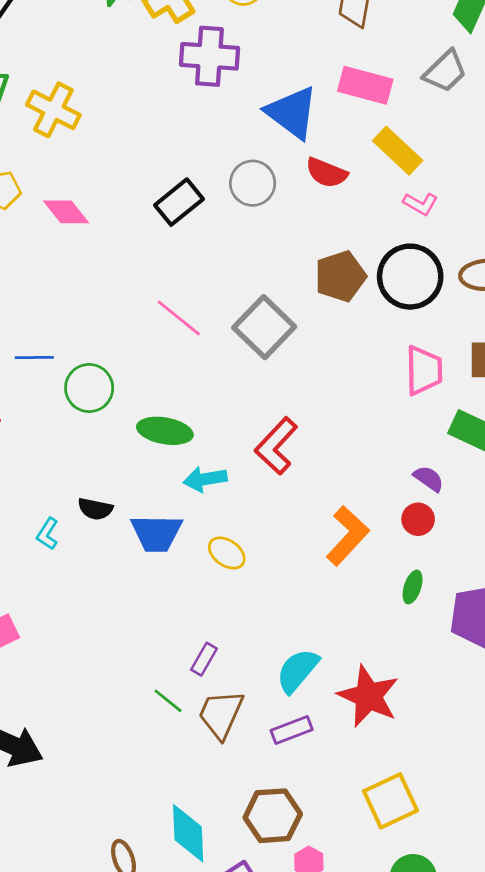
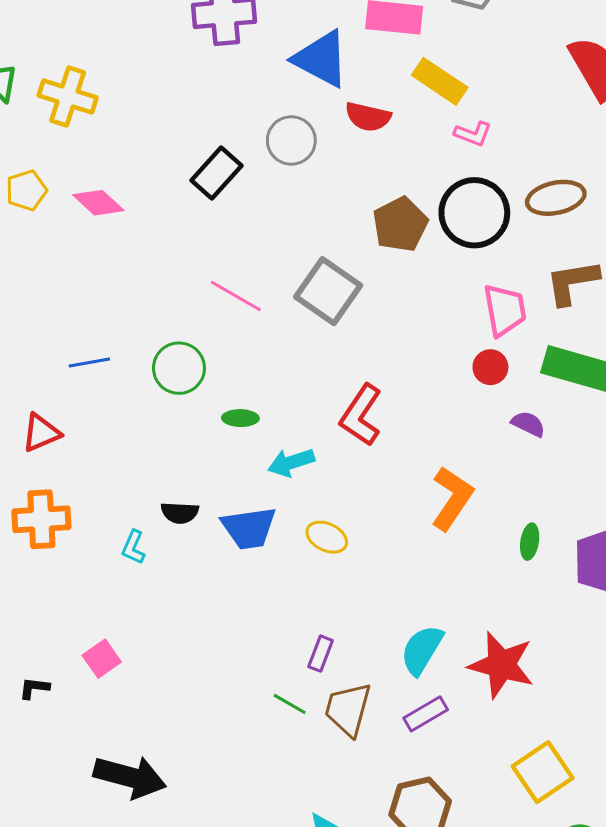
green circle: (89, 388) -> (179, 368), moved
green ellipse: (165, 431) -> (240, 418), size x0.6
red circle: (418, 519) -> (490, 367), moved

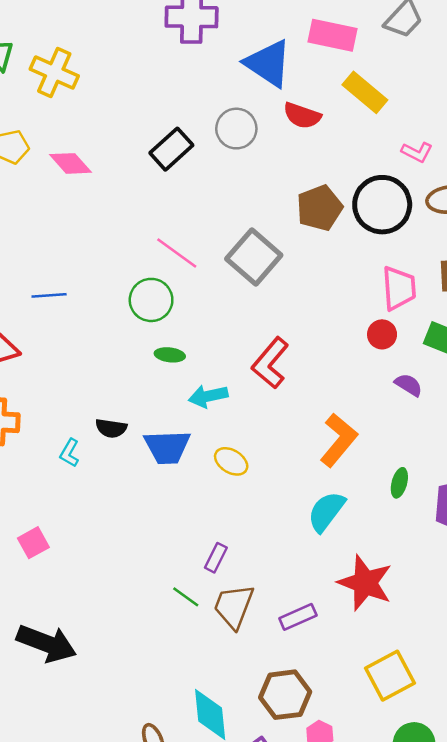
pink L-shape: (473, 134) -> (417, 152), moved
green circle: (179, 368) -> (151, 300), moved
cyan semicircle: (422, 650) -> (326, 512), moved

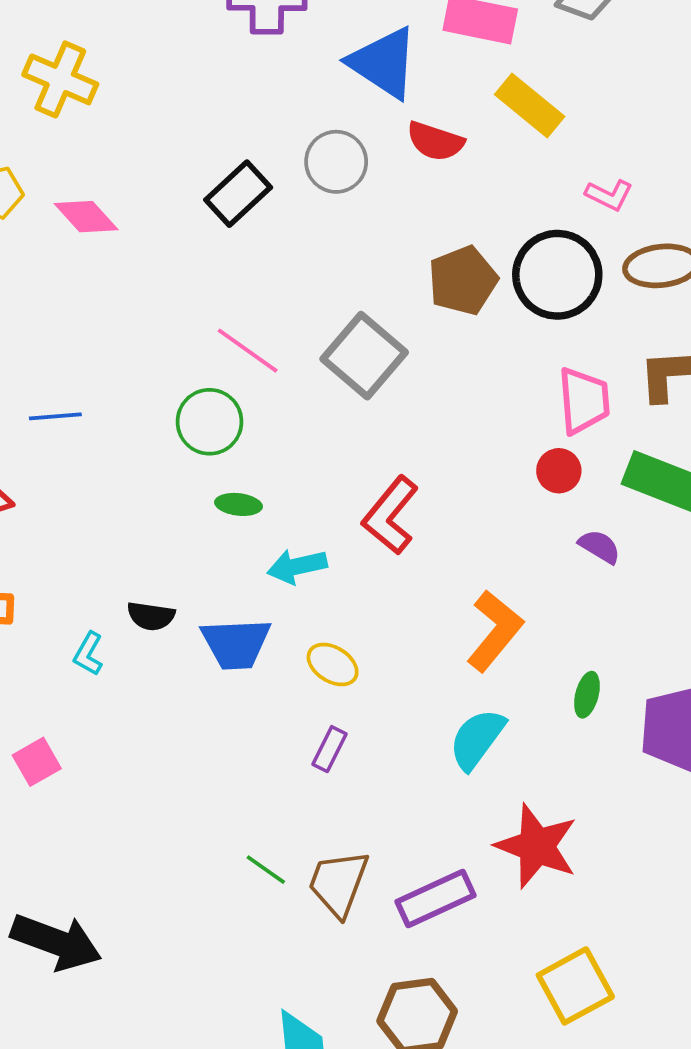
pink square: (33, 543) -> (37, 762), moved
purple rectangle: (216, 558) -> (329, 749), moved
purple rectangle: (298, 617) -> (435, 899), size x1.4

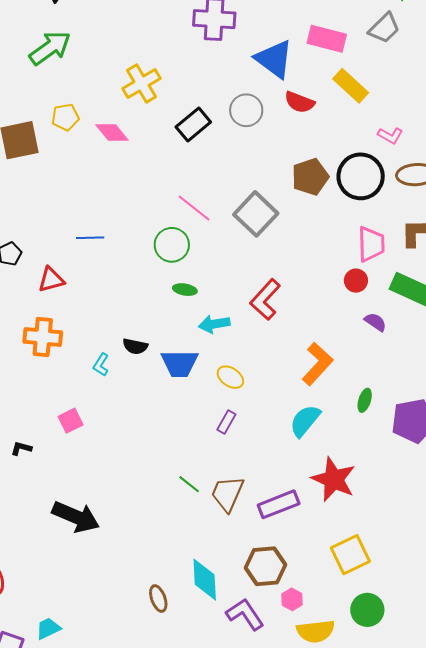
yellow cross: (60, 79) -> (142, 83), moved, turned 33

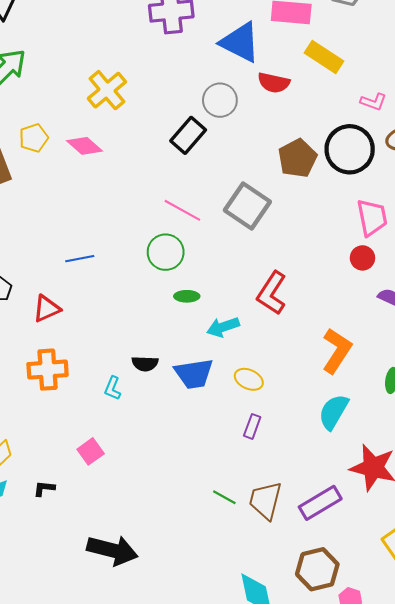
black rectangle: (193, 124) -> (188, 135), moved

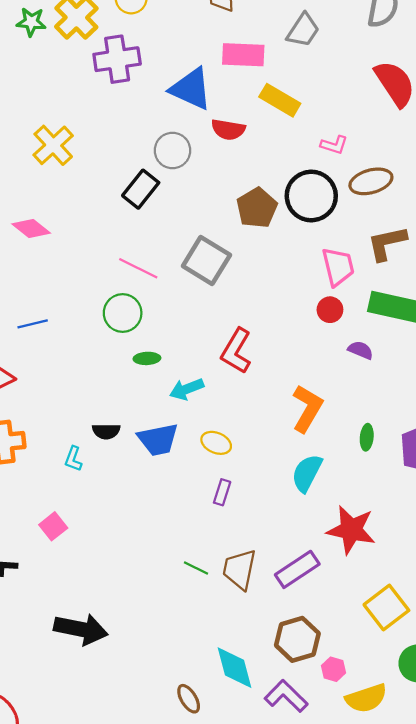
pink diamond: (85, 146) -> (31, 229), moved

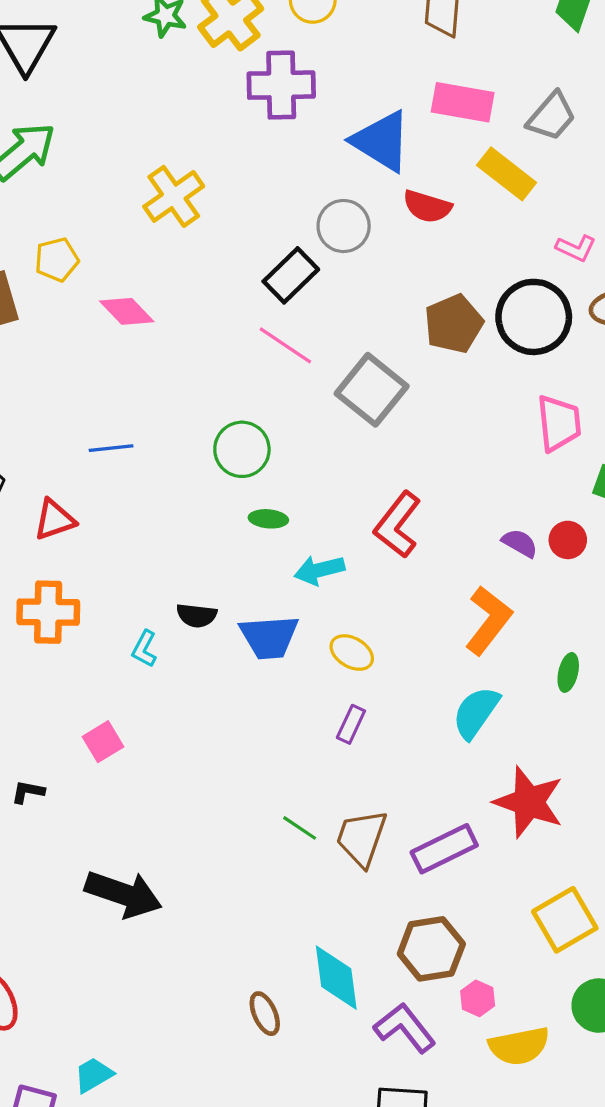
gray trapezoid: (303, 30) -> (552, 116), moved
pink line: (138, 268) -> (285, 345), moved
red circle: (330, 310) -> (568, 540), moved
purple semicircle: (361, 350) -> (520, 543), moved

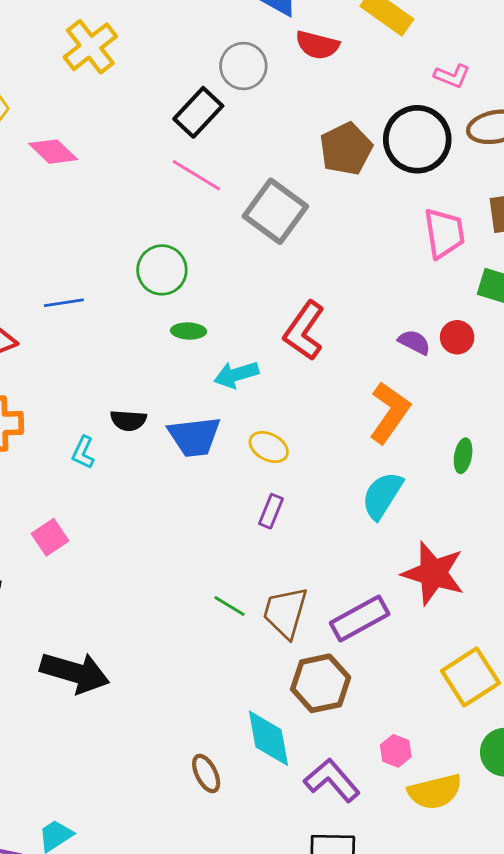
blue line: (111, 448) -> (64, 303), moved
brown hexagon: (431, 949) -> (321, 683), moved

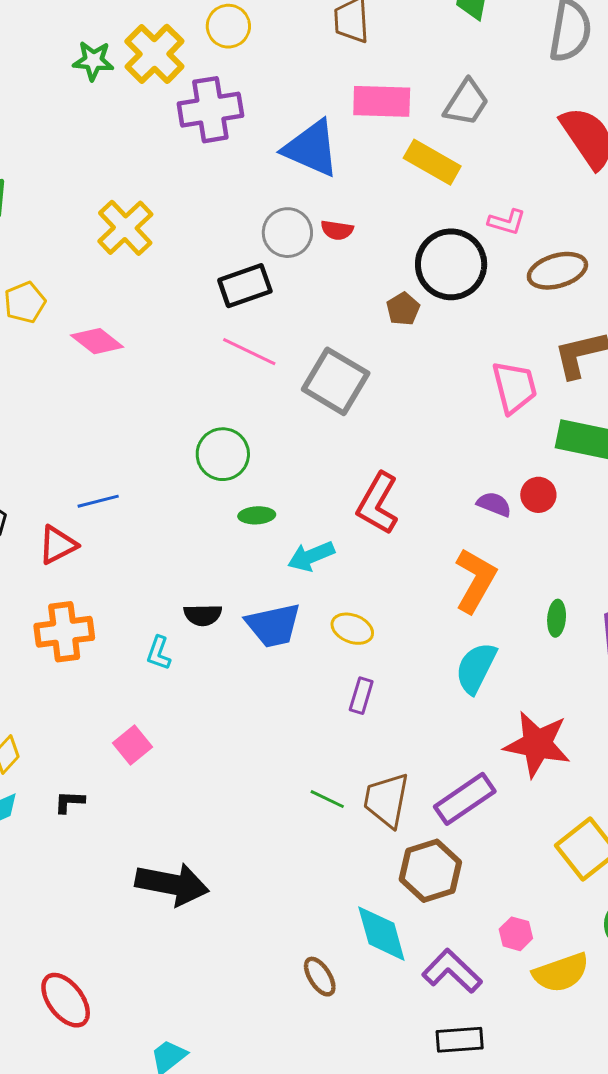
red semicircle: (317, 45) -> (337, 230), moved, size x0.7
black rectangle: (198, 112) -> (245, 286), turned 33
black circle: (417, 139) -> (451, 264), moved
brown pentagon: (346, 149) -> (403, 309), size x0.6
blue line: (64, 303) -> (98, 501), moved

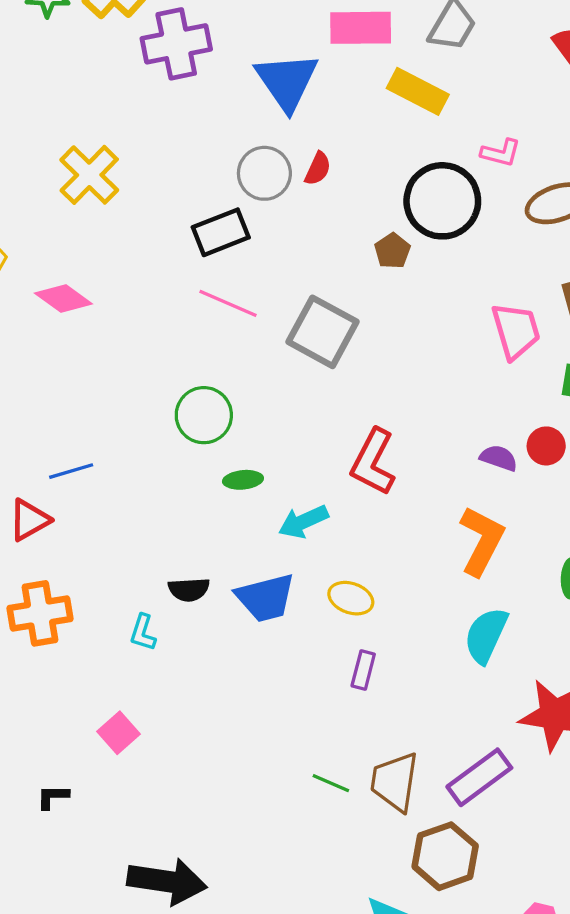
blue triangle: (311, 148) -> (287, 81), turned 34
red semicircle: (337, 230) -> (318, 169), turned -72

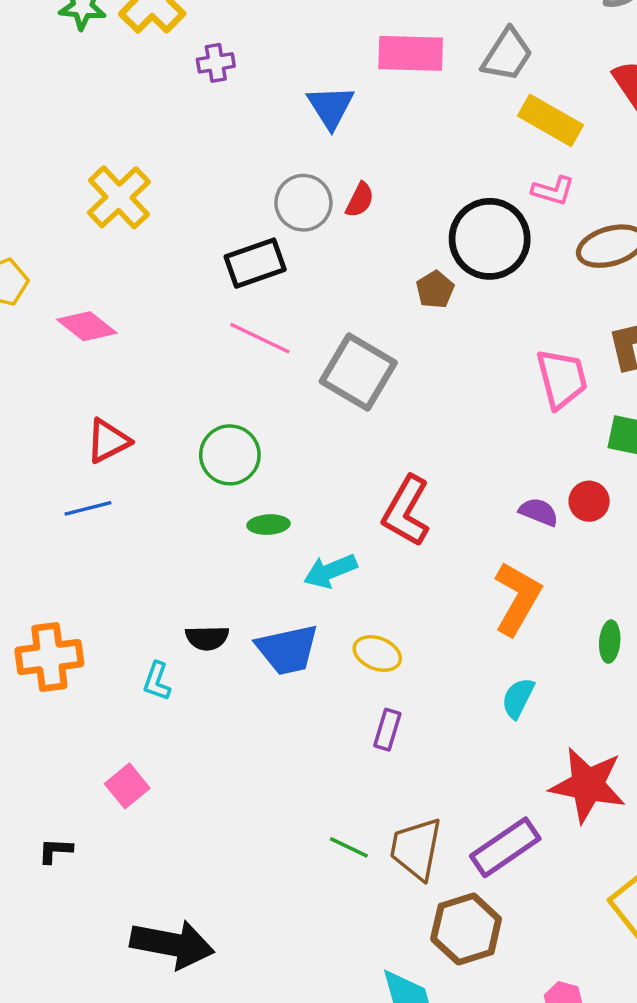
purple cross: (176, 44) -> (216, 63), size x0.5
blue triangle: (287, 81) -> (331, 107), size x0.7
yellow rectangle: (418, 91) -> (550, 120), moved
red triangle: (29, 520) -> (108, 441), moved
cyan semicircle: (486, 635) -> (518, 698), size x0.7

